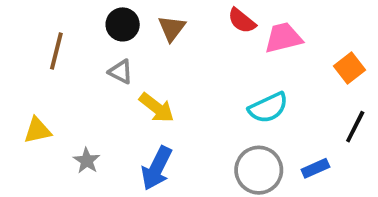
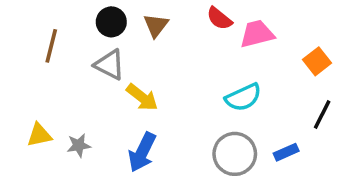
gray triangle: (121, 72) -> (110, 65), size x1.4
yellow triangle: (37, 130) -> (39, 135), moved
gray star: (87, 161) -> (79, 145), turned 30

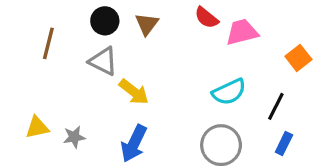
black line: (322, 114) -> (276, 106), moved
blue rectangle: (286, 152) -> (284, 143), moved, turned -40

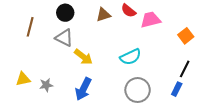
brown triangle: (147, 24) -> (103, 15), moved, turned 35
cyan semicircle: (229, 92) -> (130, 57), moved
black line: (276, 106) -> (185, 69), moved

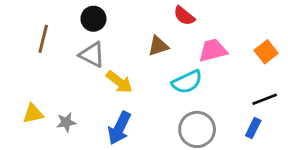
brown triangle: (103, 15) -> (158, 46), moved
pink trapezoid: (151, 20) -> (213, 50), moved
black line: (185, 69) -> (265, 99), turned 42

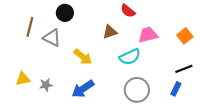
gray triangle: (92, 55) -> (52, 38), moved
blue arrow: (119, 128) -> (83, 89), turned 30

